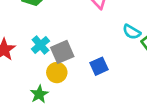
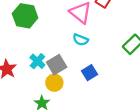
cyan semicircle: (132, 32) -> (80, 40), moved

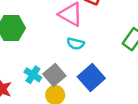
blue square: (89, 73) -> (91, 78), size x1.5

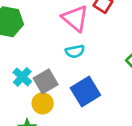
cyan semicircle: (76, 44) -> (75, 51), turned -35

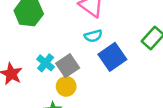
blue square: (85, 91) -> (112, 57), moved

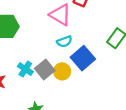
yellow circle: (66, 86) -> (62, 71), moved

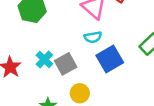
yellow circle: (62, 71) -> (80, 93), moved

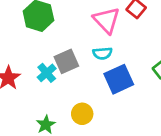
gray square: (66, 64) -> (66, 61), moved

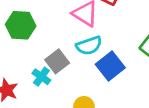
cyan semicircle: (102, 53) -> (89, 46), size x1.4

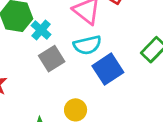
cyan cross: (41, 77) -> (41, 30), moved

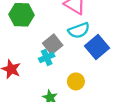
cyan cross: (41, 30) -> (47, 57), moved, turned 32

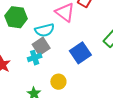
cyan semicircle: (79, 30) -> (45, 30), moved

